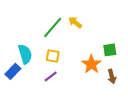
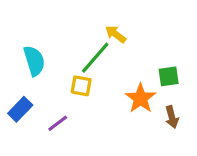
green line: (53, 28) -> (95, 58), moved
cyan semicircle: (25, 54) -> (34, 61), moved
purple line: (51, 76) -> (58, 123), moved

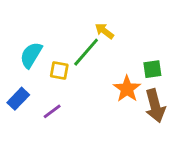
cyan semicircle: (34, 61) -> (31, 55), turned -132
yellow square: (81, 86) -> (59, 70), moved
brown arrow: (172, 117) -> (155, 106), size x1.6

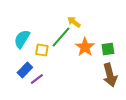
orange star: (127, 89) -> (85, 47), moved
blue rectangle: (18, 99) -> (25, 70), moved

